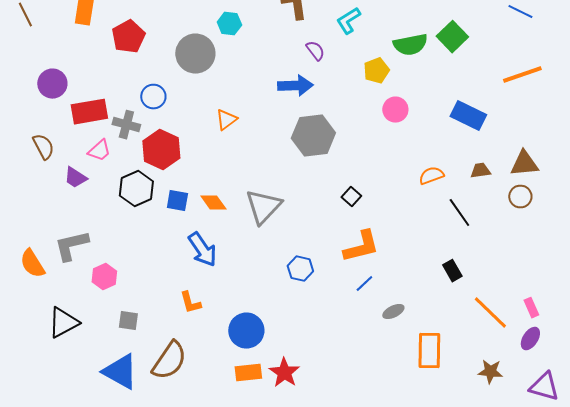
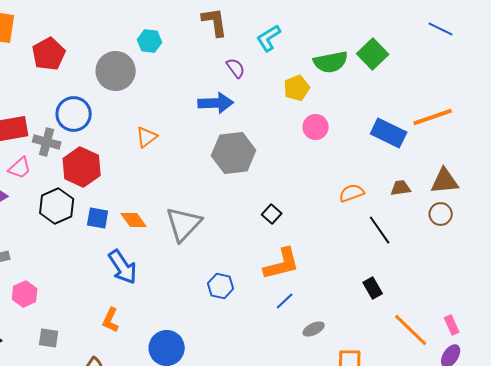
orange line: (522, 75) -> (433, 117), moved
blue circle: (153, 97) -> (74, 114), size x1.4
orange L-shape: (190, 303) -> (111, 320), turned 40

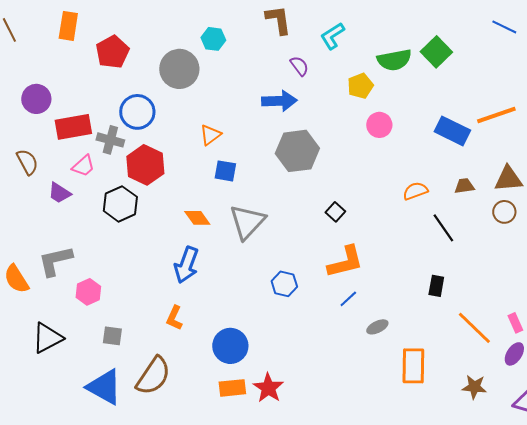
blue square: (98, 218) -> (225, 171), moved
blue arrow: (123, 267) -> (186, 265), turned 54
black rectangle: (373, 288) -> (436, 286), turned 40

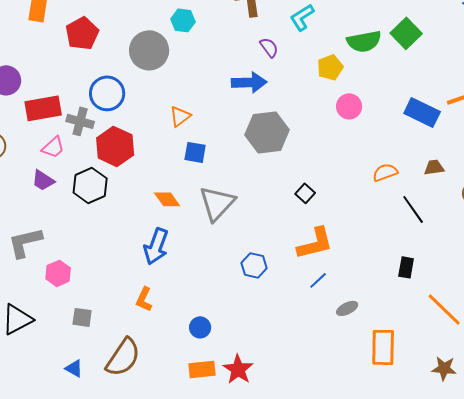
purple trapezoid: (59, 193) -> (43, 180), moved
blue circle: (230, 346) -> (200, 327), size x0.6
blue triangle: (104, 387) -> (74, 368), size x0.5

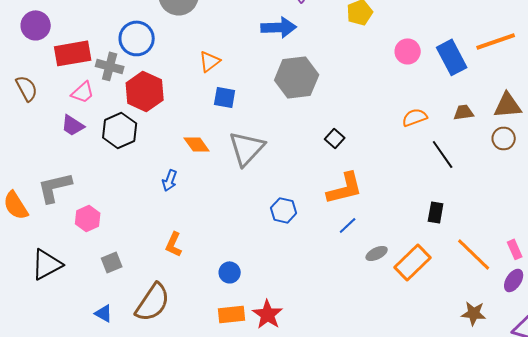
pink circle: (349, 106) -> (408, 51), moved
blue rectangle: (422, 112) -> (452, 57), turned 36
blue arrow: (156, 246) -> (170, 180), moved, size x0.6
gray square: (82, 317) -> (112, 262), turned -30
orange rectangle: (383, 347) -> (413, 262), moved, turned 45

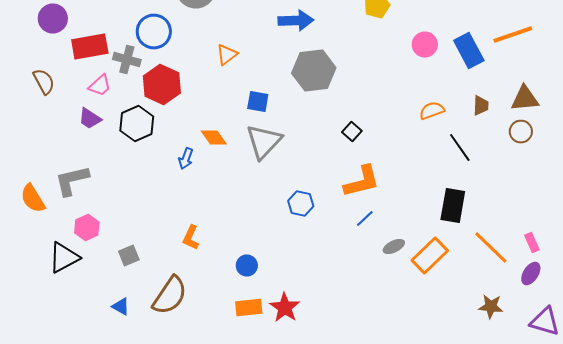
blue square: (225, 97) -> (258, 102), moved
brown trapezoid: (464, 112) -> (481, 106), turned 100
blue arrow: (170, 180) -> (186, 158), moved
black rectangle: (436, 212) -> (453, 206), size x1.6
pink hexagon: (88, 218) -> (87, 228), moved

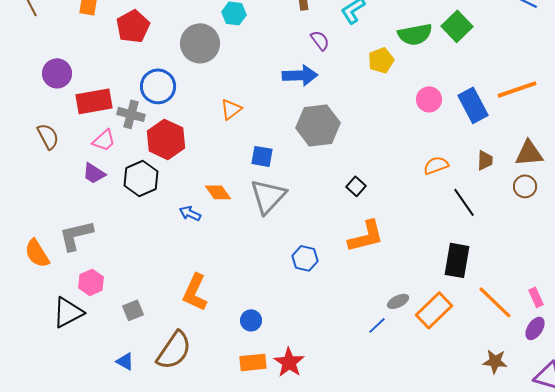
blue arrow: (186, 158) -> (190, 213), turned 95
blue line: (365, 218) -> (377, 325), moved
orange L-shape: (191, 238) -> (195, 292), size x1.5

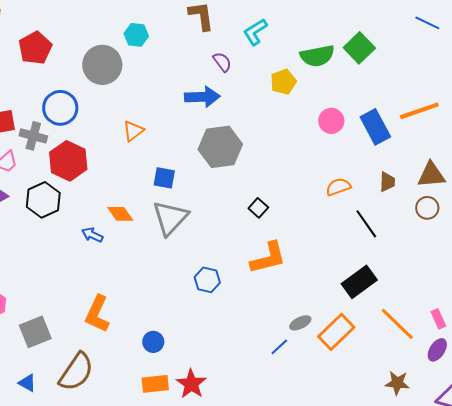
black rectangle: (457, 260) -> (359, 282), turned 44
gray square: (133, 310) -> (35, 332), size x1.5

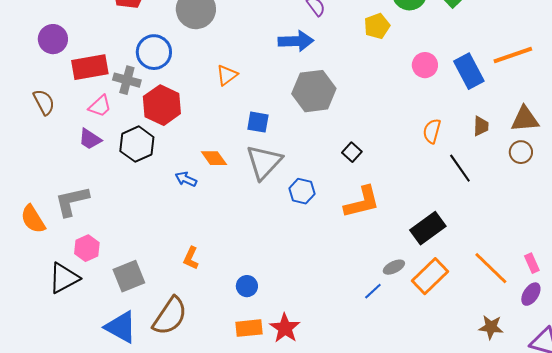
orange semicircle: (338, 187) -> (432, 131), turned -55
blue hexagon: (207, 280) -> (302, 191), moved
black rectangle: (359, 282) -> (428, 228), moved
orange L-shape: (97, 314) -> (191, 258), size x0.6
blue triangle: (27, 383) -> (121, 327), size x1.8

